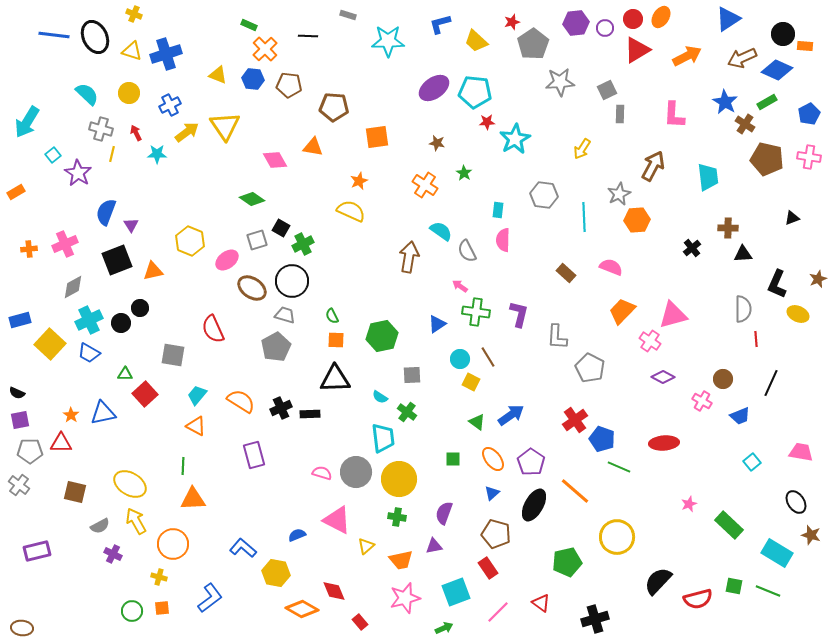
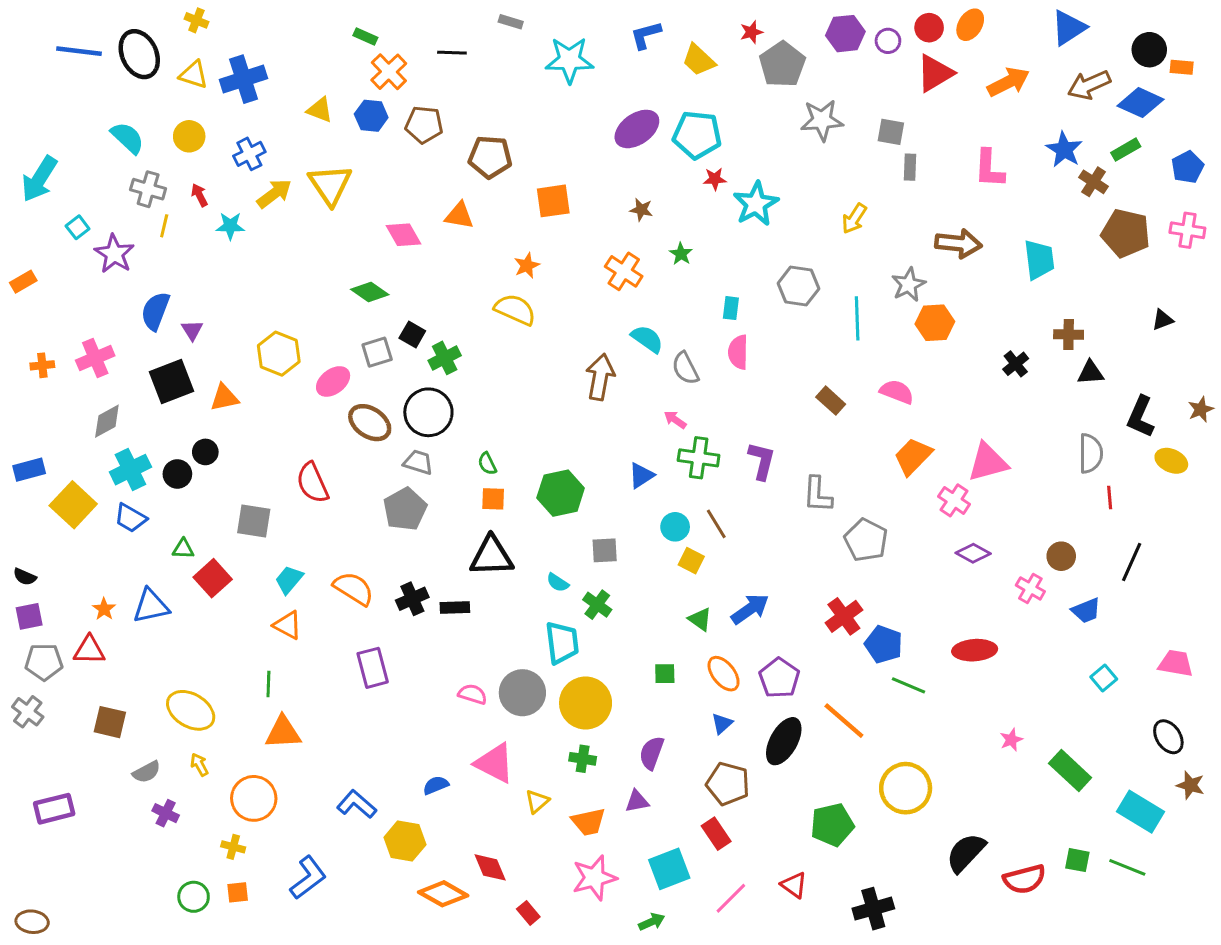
gray square: (607, 90) -> (891, 132), turned 36
brown arrow: (653, 166) -> (958, 243), turned 68
yellow arrow: (136, 521) -> (199, 765), size x0.6

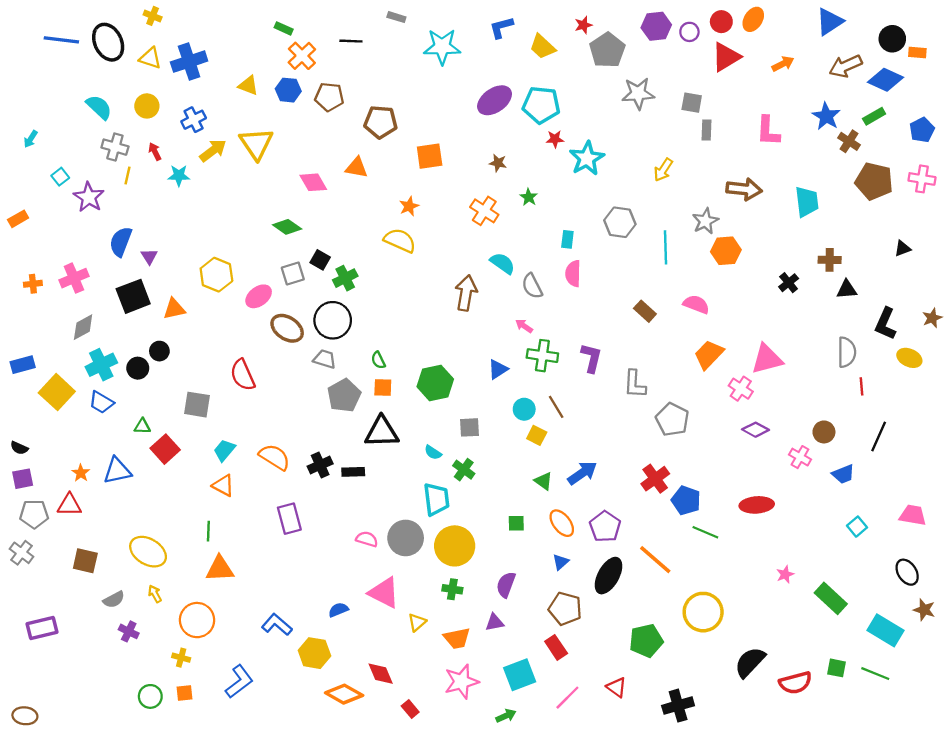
orange arrow: (1008, 82) -> (783, 64), size x0.7
cyan arrow: (39, 179) -> (31, 139), size x0.5
gray pentagon: (405, 509) -> (344, 395), moved

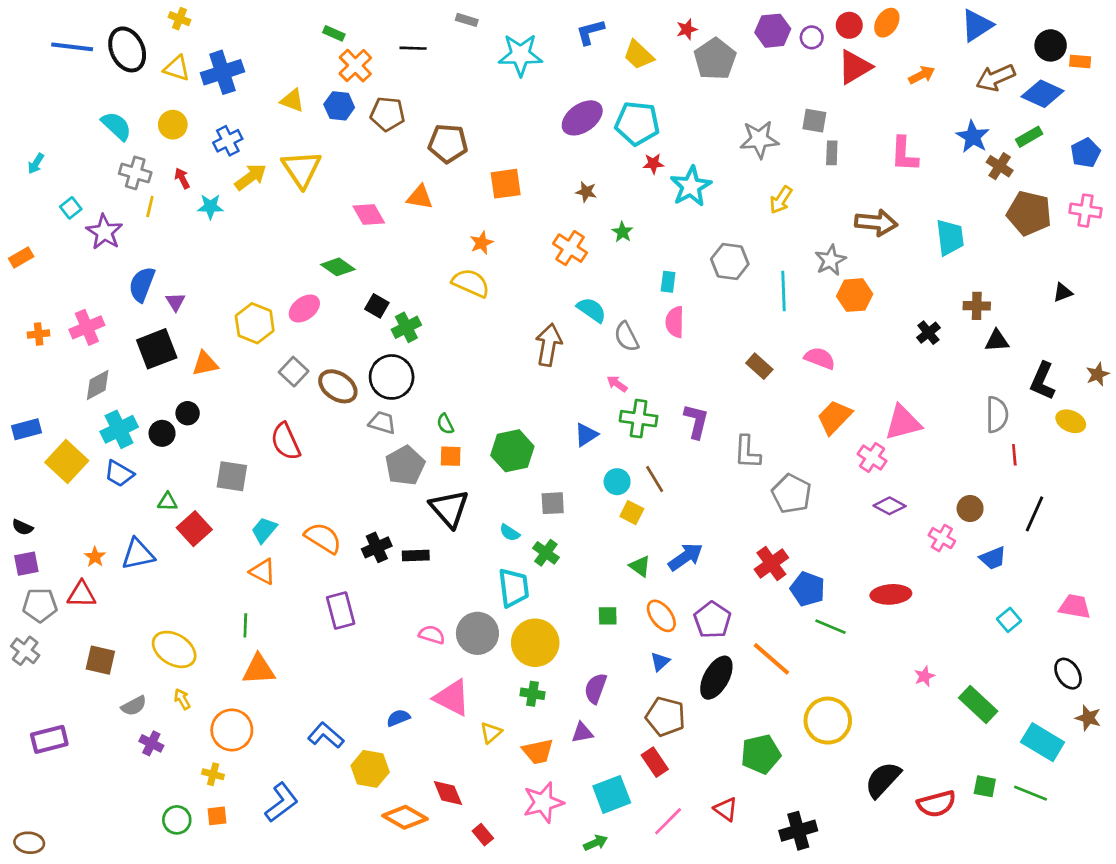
gray star: (638, 93) -> (759, 139), moved
gray square: (293, 274) -> (294, 372), moved, turned -30
pink ellipse: (259, 296) -> (304, 309), moved
black triangle: (382, 432) -> (449, 509), turned 51

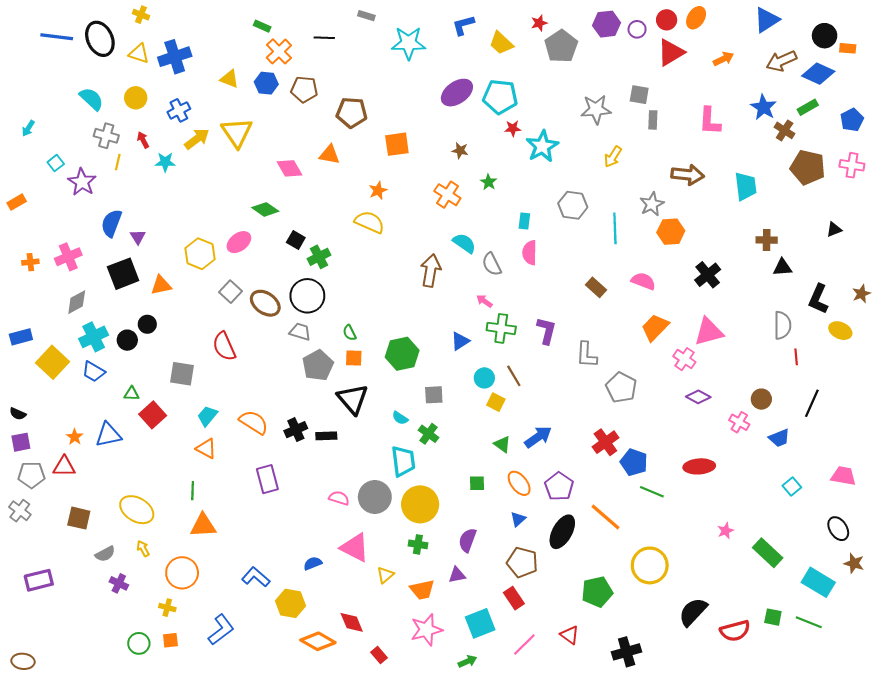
black cross: (928, 333) -> (708, 275), moved, size x1.4

